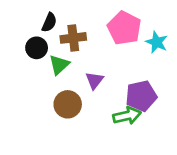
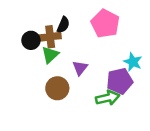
black semicircle: (49, 22) -> (63, 25), moved
brown cross: (73, 38) -> (50, 37), moved
cyan star: (157, 42) -> (133, 62), moved

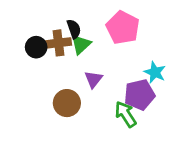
black semicircle: (63, 25) -> (74, 29), turned -42
green triangle: (50, 55) -> (81, 44), moved
green arrow: (108, 98) -> (126, 114), turned -110

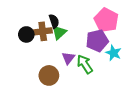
pink pentagon: (123, 28) -> (106, 20), moved
purple pentagon: (140, 95) -> (97, 41), moved
green arrow: (126, 114) -> (85, 64), moved

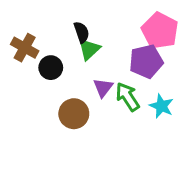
brown cross: (43, 31) -> (25, 48), moved, turned 36
black circle: (26, 34) -> (51, 68), moved
cyan star: (113, 53) -> (161, 106), moved

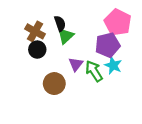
brown cross: (25, 48) -> (35, 31), moved
cyan star: (161, 106) -> (113, 65), moved

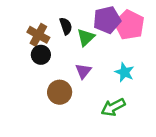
green triangle: (66, 36) -> (86, 37), moved
purple pentagon: (108, 45) -> (107, 20), moved
green arrow: (94, 71) -> (113, 107), moved, turned -85

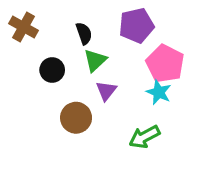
pink pentagon: (129, 25) -> (165, 64), moved
brown cross: (38, 35) -> (24, 27), moved
green triangle: (86, 37) -> (95, 60), moved

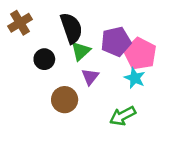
purple pentagon: (136, 25) -> (116, 42), moved
brown cross: (24, 27) -> (20, 23), turned 30
black semicircle: (84, 33) -> (71, 28), size x1.6

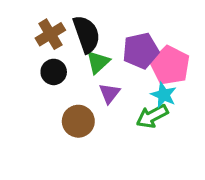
brown cross: (20, 23) -> (50, 34), moved
green arrow: (123, 116) -> (152, 116), moved

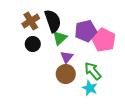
cyan star: (164, 95) -> (90, 88), moved
green arrow: (152, 116) -> (93, 71), turned 78
brown circle: (78, 121) -> (66, 74), moved

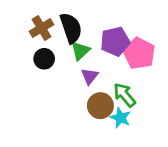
brown circle: (66, 74) -> (100, 106), moved

